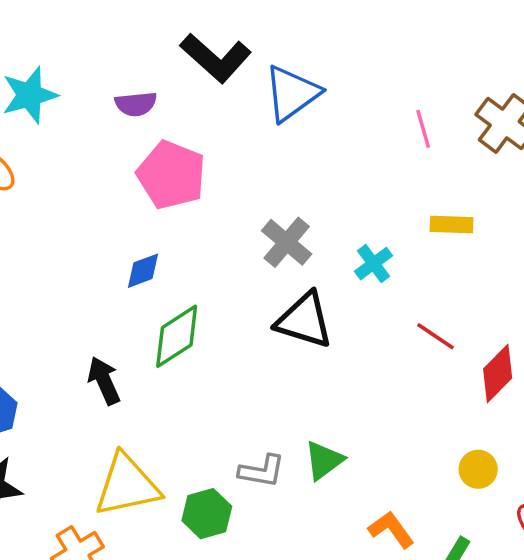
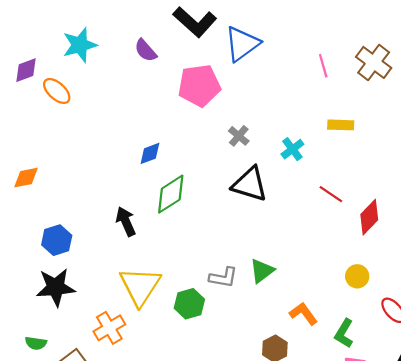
purple semicircle: (136, 104) -> (146, 50), turned 55
pink pentagon: (171, 175) -> (199, 86), moved, turned -30
gray cross: (287, 242) -> (239, 136), size x0.7
yellow triangle: (127, 485) -> (140, 286), turned -45

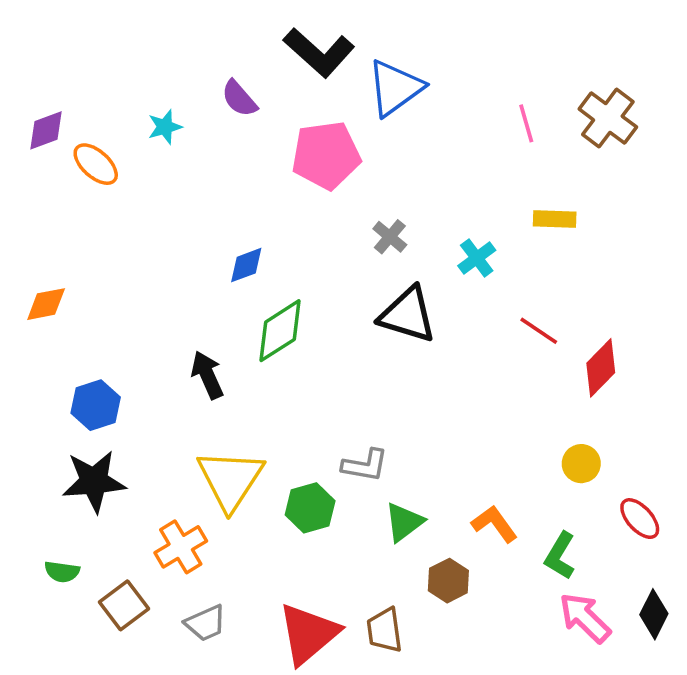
cyan star: (80, 45) -> (165, 127), moved, size x0.6
green triangle: (262, 271) -> (404, 522), moved

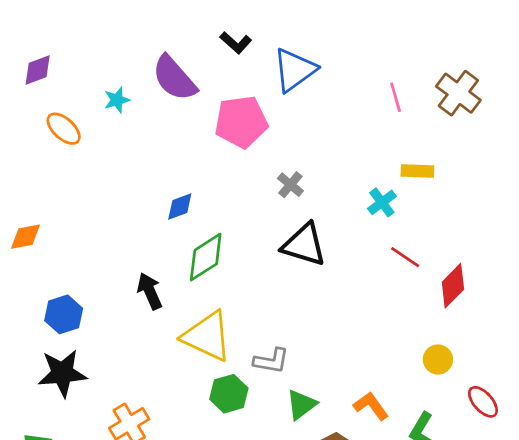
black L-shape: (319, 52) -> (236, 43), size x0.6
purple semicircle: (239, 99) -> (174, 78), size x1.6
purple diamond: (46, 130) -> (38, 70), moved
cyan cross: (477, 258) -> (382, 202), moved
yellow triangle: (230, 480) -> (207, 336), moved, turned -38

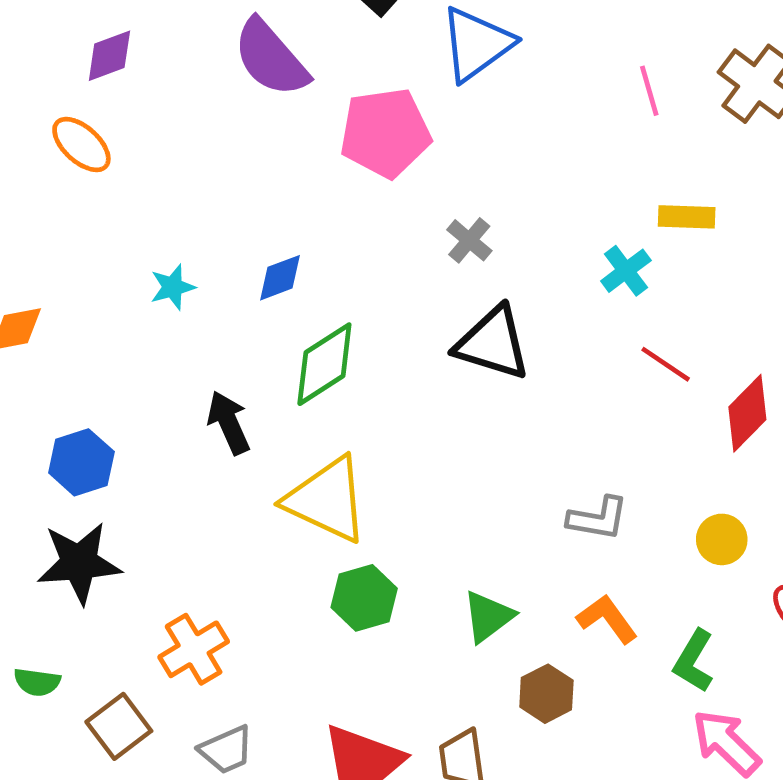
purple diamond: (38, 70) -> (109, 56), moved
cyan star: (117, 100) -> (173, 287), moved
gray L-shape: (271, 361) -> (598, 518), moved

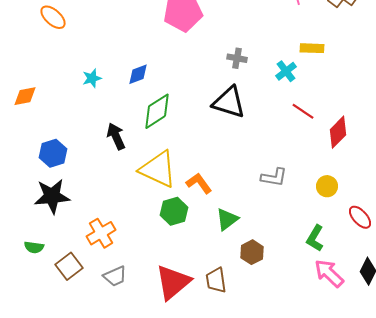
gray cross: (469, 240) -> (237, 58), moved, turned -30
orange L-shape: (607, 619) -> (199, 183), moved

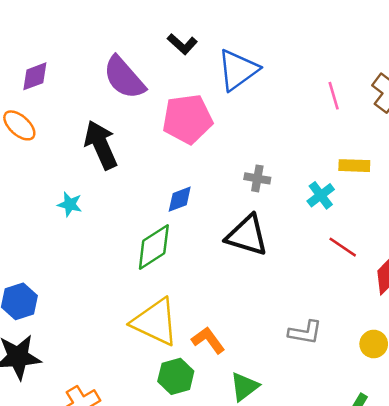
blue diamond: (138, 74) -> (180, 199), moved
cyan star: (92, 78) -> (70, 204), turned 30
black arrow: (116, 136) -> (101, 145), moved, size x1.4

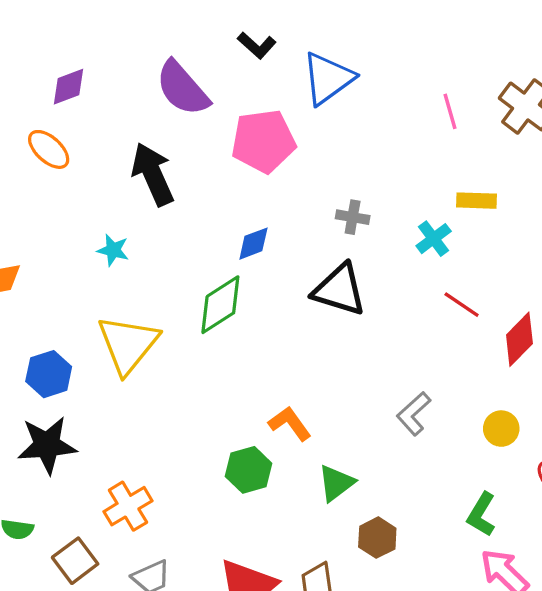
yellow triangle: (155, 322) -> (128, 344), moved, turned 44
gray L-shape: (305, 332) -> (414, 414), turned 128

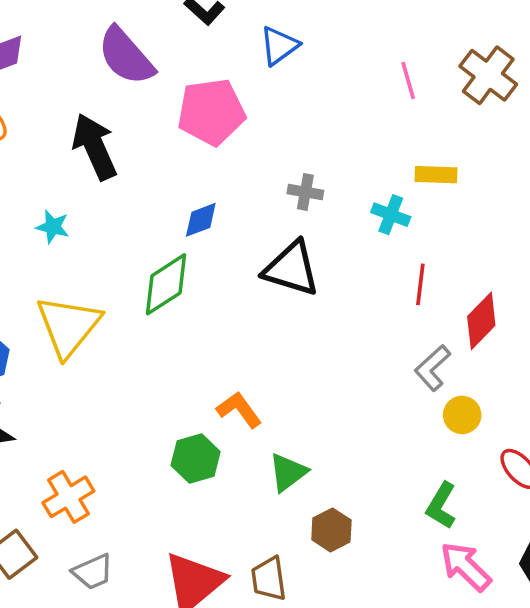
blue triangle: (328, 78) -> (279, 46), size x0.7
cyan cross: (434, 239) -> (391, 215), turned -32
red line: (462, 305) -> (420, 284), turned 63
gray L-shape: (414, 414) -> (433, 368), moved

